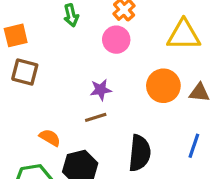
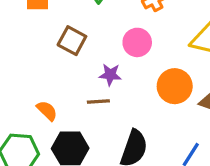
pink circle: (116, 40) -> (137, 42), moved
brown square: (25, 72) -> (72, 41), moved

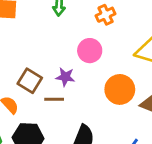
brown square: (72, 41) -> (30, 81), moved

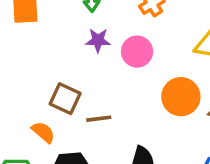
purple star: (65, 77) -> (98, 40), moved

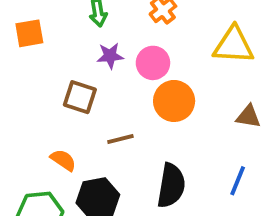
orange circle: (181, 97) -> (174, 101), moved
brown square: (65, 99) -> (80, 97), moved

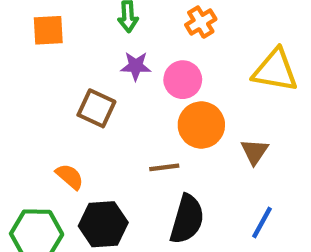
brown triangle: (248, 116) -> (255, 152), moved, turned 48
brown line: (120, 139) -> (164, 167), moved

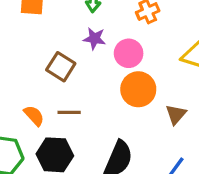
brown line: (164, 167) -> (69, 112), moved

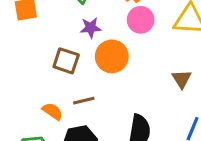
pink circle: (129, 53) -> (141, 20), moved
orange circle: (138, 89) -> (112, 56), moved

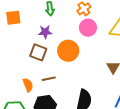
purple star: (91, 28) -> (45, 32), moved
orange semicircle: (52, 111) -> (28, 85), turned 32

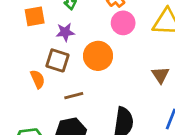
orange square: (13, 18) -> (35, 16), moved
orange semicircle: (28, 85) -> (38, 79), moved

